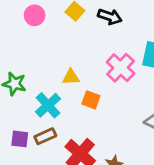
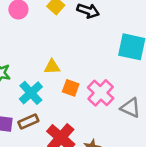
pink cross: (121, 68) -> (101, 93), moved

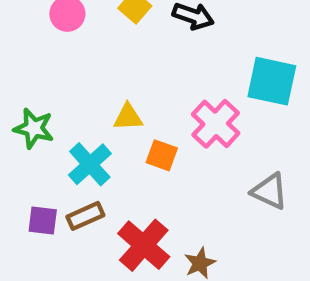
pink cross: (101, 93) -> (216, 124), moved

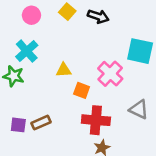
cyan cross: (90, 164) -> (27, 51), moved
red cross: (144, 245) -> (96, 120), moved, turned -36

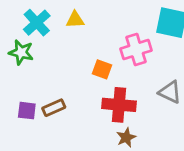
yellow triangle: (64, 70) -> (75, 20), moved
pink cross: (110, 74) -> (136, 50), turned 30

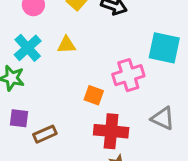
purple square: (27, 111) -> (19, 118), moved

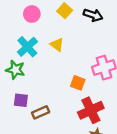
yellow triangle: (66, 45) -> (57, 45), turned 40
red cross: (111, 131) -> (91, 110), turned -30

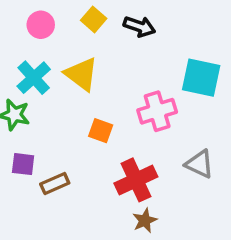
yellow triangle: (57, 45) -> (81, 74), size x1.5
orange square: (78, 83) -> (101, 131), moved

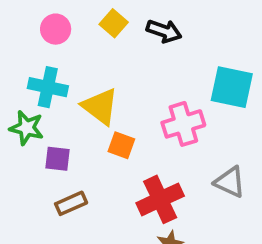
yellow triangle: (81, 74) -> (100, 106), moved
cyan cross: (34, 78) -> (48, 87), turned -36
purple square: (23, 164) -> (58, 159), moved

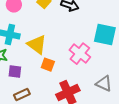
pink cross: (183, 124) -> (80, 54), turned -35

